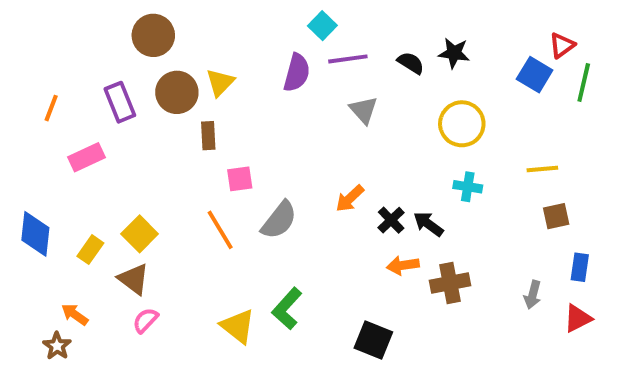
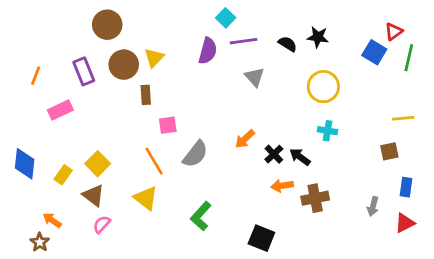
yellow line: (542, 169) -> (403, 118), moved
yellow triangle: (238, 326) -> (146, 198), moved

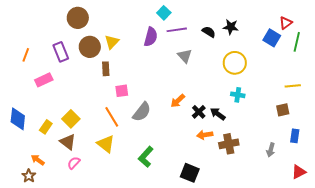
red triangle: (405, 223) -> (299, 172), moved

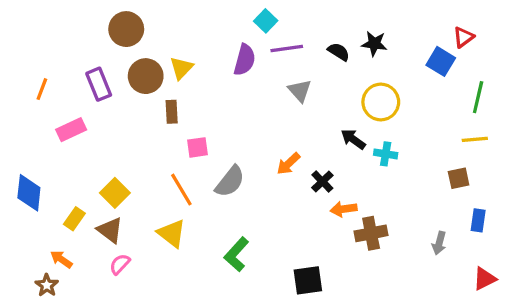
green line: (297, 42) -> (478, 97), moved
black arrow: (218, 114) -> (353, 139), moved
yellow rectangle: (46, 127) -> (74, 219), moved
orange arrow: (205, 135) -> (343, 209), moved
black square: (190, 173) -> (308, 280), turned -30

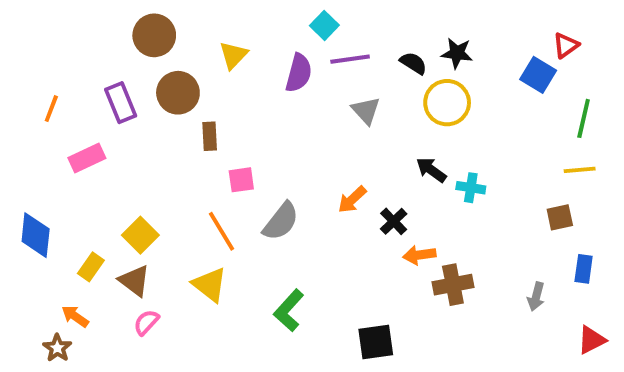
yellow triangle: (181, 68) -> (233, 55), moved
yellow circle: (381, 102) -> (447, 103), moved

